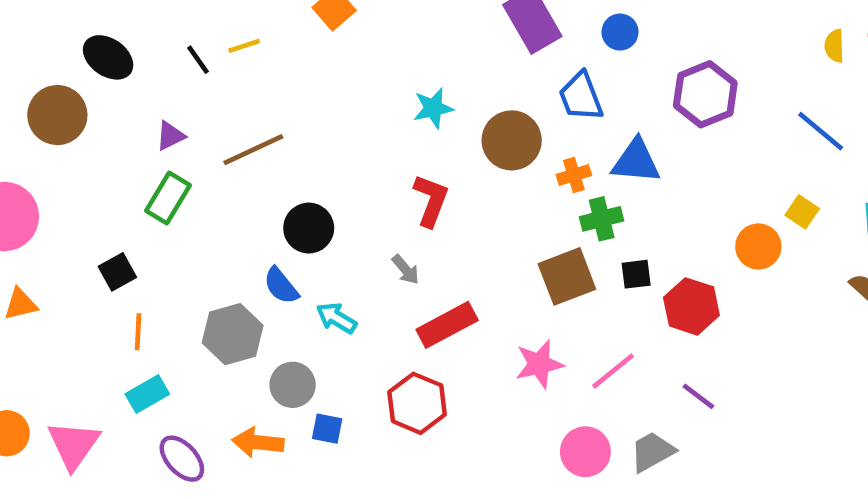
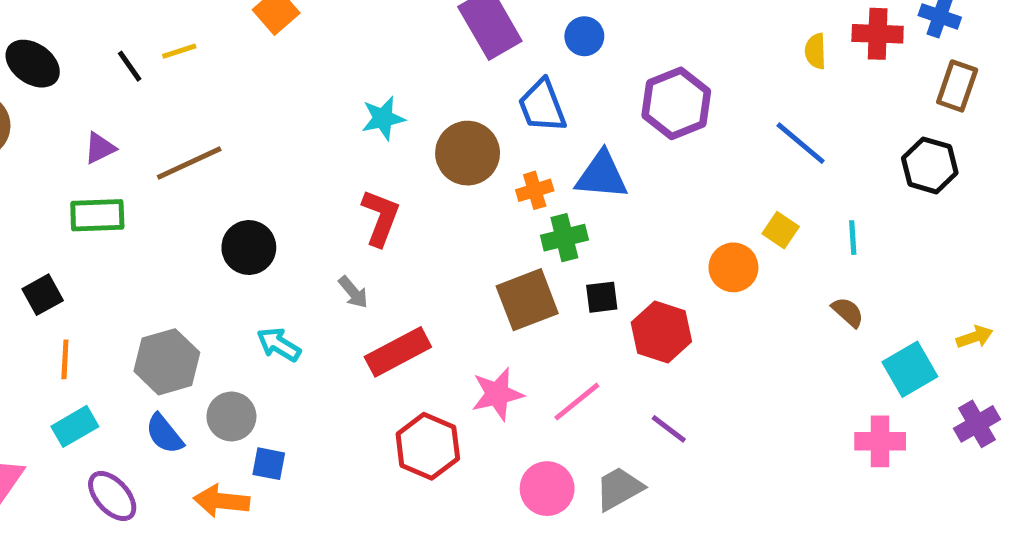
green rectangle: (168, 198) -> (97, 215), turned 57
blue semicircle: (281, 286) -> (164, 434), moved
red hexagon: (417, 403) -> (428, 446), moved
orange arrow: (258, 442) -> (222, 501), moved

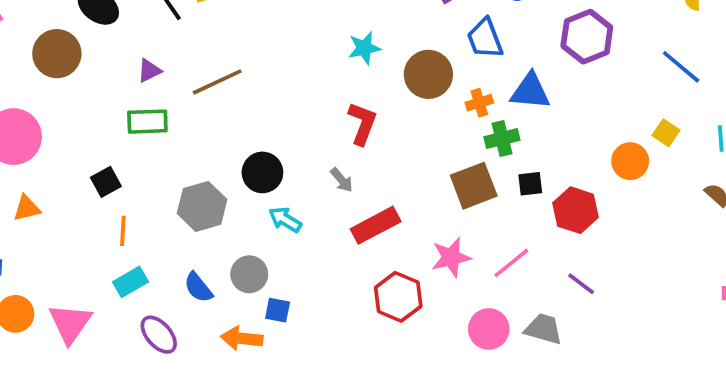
black circle: (249, 247) -> (262, 172), moved
gray hexagon: (167, 362) -> (202, 206), moved
gray trapezoid: (619, 489) -> (543, 329), turned 45

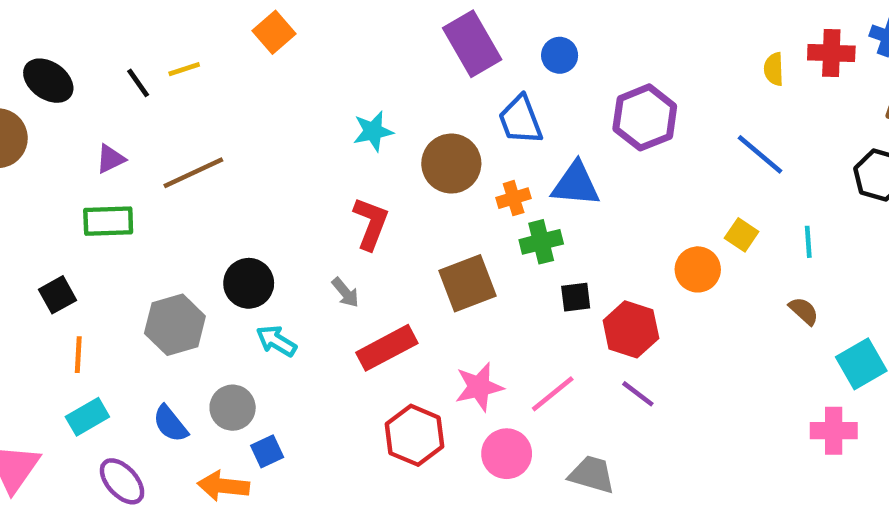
brown square: (474, 186) -> (467, 283), moved
purple line: (581, 284) -> (638, 394), moved
blue square: (278, 310) -> (267, 451), turned -36
pink circle: (489, 329) -> (507, 454), moved

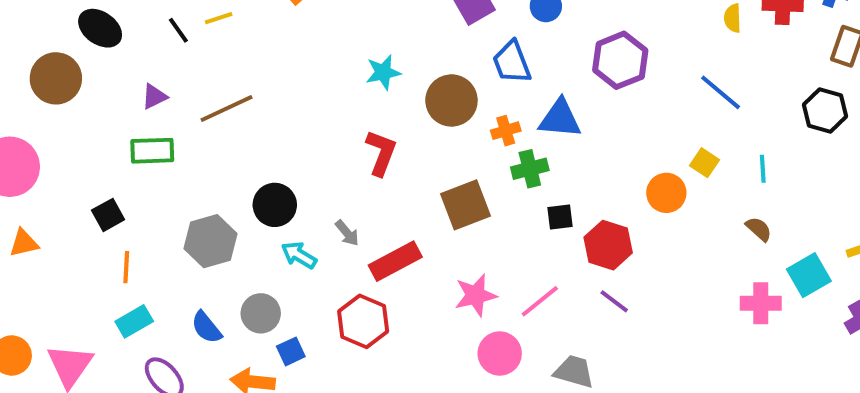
gray arrow: (345, 292) -> (347, 233), moved
pink cross: (834, 431) -> (761, 303), moved
red hexagon: (414, 435) -> (363, 321), moved

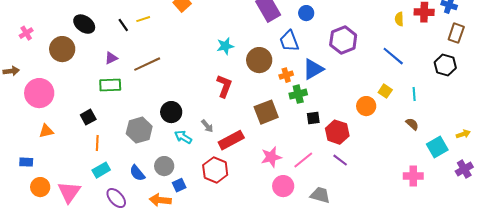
blue triangle: (560, 119) -> (313, 69), turned -35
pink cross: (761, 303) -> (413, 176), moved

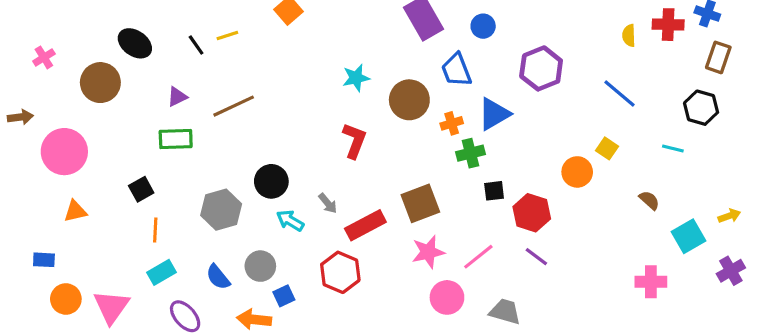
cyan line: (414, 94) -> (673, 148), moved, turned -72
brown square: (266, 112) -> (420, 203), moved

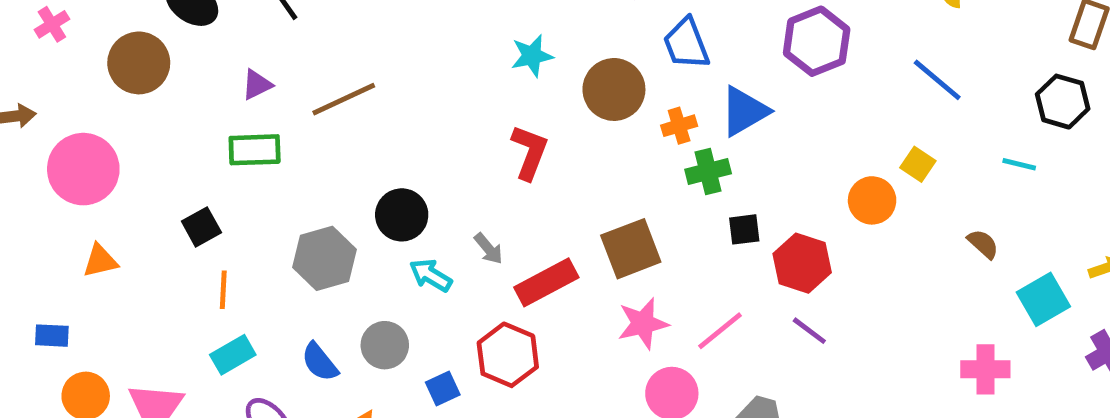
blue square: (284, 296) -> (443, 389), moved

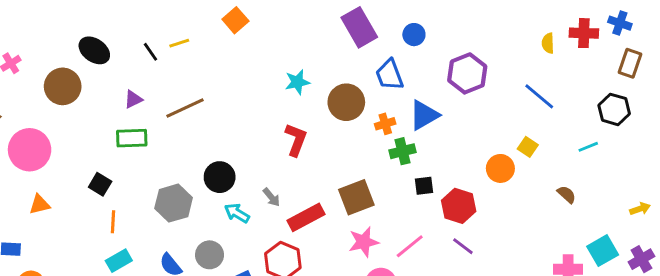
cyan line: (1019, 164) -> (588, 147), turned -36
black square: (201, 227) -> (100, 184), turned -30
cyan square: (1043, 299) -> (603, 251), moved

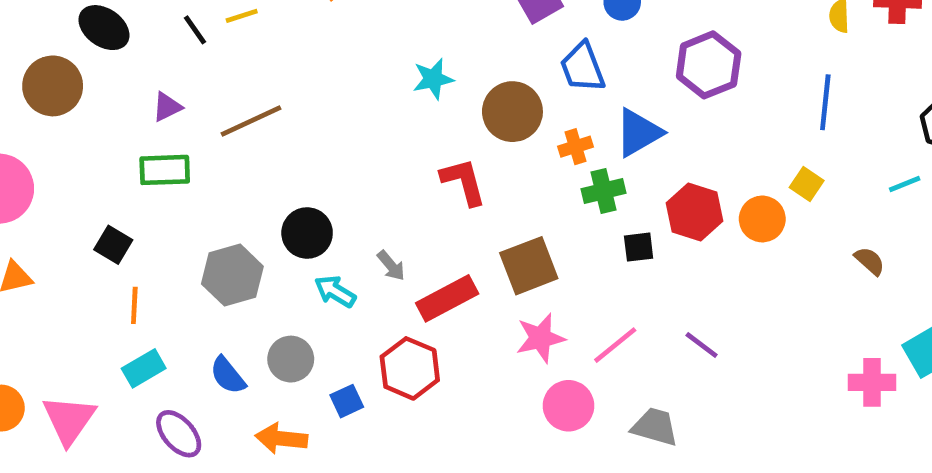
blue line: (539, 96) -> (825, 102), turned 56
red L-shape: (296, 140) -> (463, 182), moved, turned -36
red hexagon: (459, 206) -> (695, 212), moved

